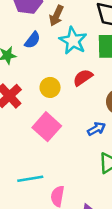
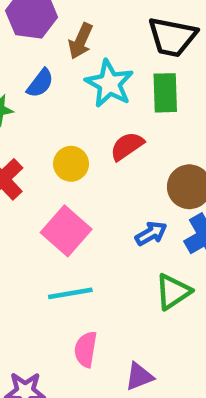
cyan line: (30, 179) -> (70, 293), moved

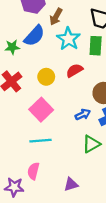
blue semicircle: (40, 83) -> (34, 36), size x1.5
pink semicircle: (86, 349) -> (33, 171), moved

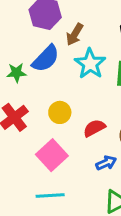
red semicircle: (75, 70) -> (94, 128), moved

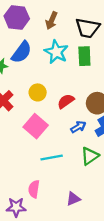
brown arrow: (75, 34) -> (52, 20), moved
cyan line: (50, 196) -> (52, 157), moved

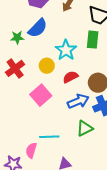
cyan star: (56, 52) -> (66, 50), moved
blue arrow: (78, 127) -> (78, 101), size x1.5
cyan line: (52, 157) -> (49, 137), moved

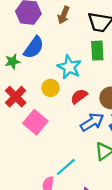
pink square: (41, 95) -> (35, 122), moved
cyan line: (49, 137) -> (66, 167), turned -30

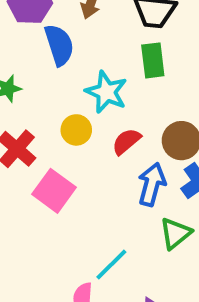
blue semicircle: (34, 47) -> (59, 45), moved, turned -50
blue arrow: (92, 122) -> (152, 184), turned -40

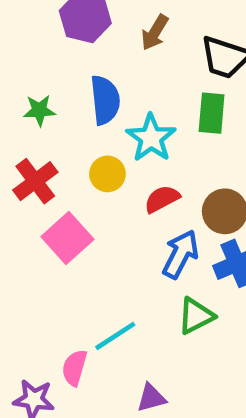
blue semicircle: (59, 45) -> (105, 100), moved

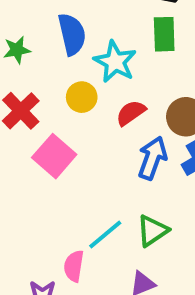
green triangle: (196, 316) -> (152, 231), moved

